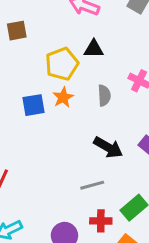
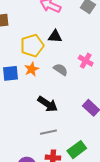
gray semicircle: (104, 95) -> (61, 70), turned -56
black arrow: (108, 147) -> (48, 104), moved

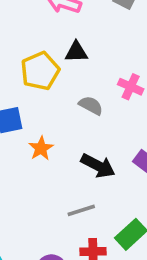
orange star: (32, 69) -> (41, 148), moved
black arrow: (48, 104) -> (98, 166), moved

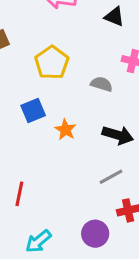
black triangle: (76, 52) -> (114, 17), moved, turned 35

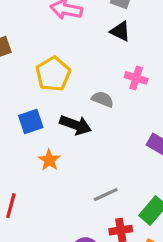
orange star: (65, 130) -> (49, 160), moved
black arrow: (118, 135) -> (76, 125), moved

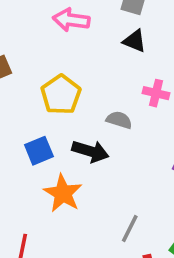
orange star: (49, 160) -> (63, 193), size x1.5
gray line: (106, 195) -> (130, 228), turned -35

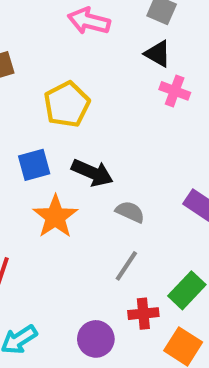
pink cross: (156, 93) -> (175, 91), moved
gray semicircle: (119, 120) -> (130, 212), moved

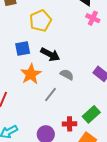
gray line: (126, 266) -> (50, 95), moved

